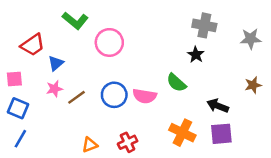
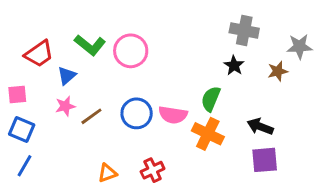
green L-shape: (75, 21) -> (90, 45), moved
green semicircle: (176, 83) -> (211, 99), turned 70
brown star: (253, 85) -> (278, 71), moved
orange cross: (182, 133) -> (208, 134), moved

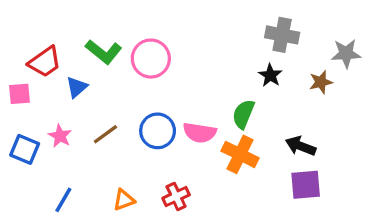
pink square: (17, 94) -> (20, 94), moved
pink star: (65, 106) -> (60, 136), moved, turned -30
blue line: (25, 166) -> (63, 200), moved

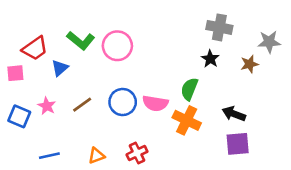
blue line: (63, 200) -> (49, 156), turned 48

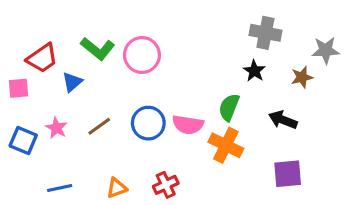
black arrow: (234, 114) -> (283, 120), moved

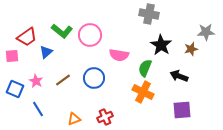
gray cross: (265, 33) -> (149, 14), moved
black star: (254, 71) -> (161, 45), size x1.5
pink semicircle: (188, 125) -> (119, 55), moved
blue line: (60, 188) -> (38, 109), moved, turned 70

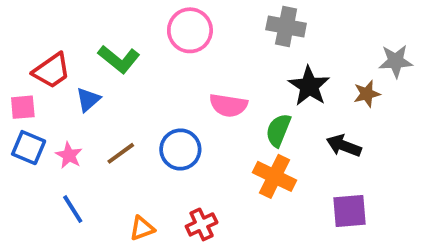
pink circle: (90, 35) -> (190, 30), moved
blue square: (15, 89) -> (29, 148), moved

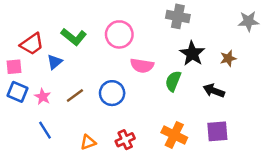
pink circle: (190, 30) -> (119, 34), moved
gray star: (396, 61) -> (248, 21), moved
orange cross: (275, 176) -> (174, 135), moved

